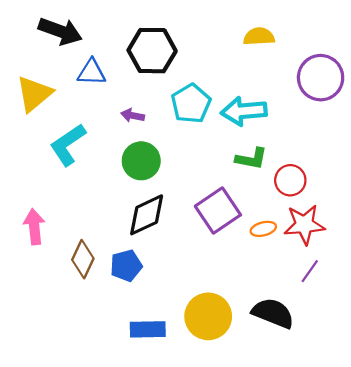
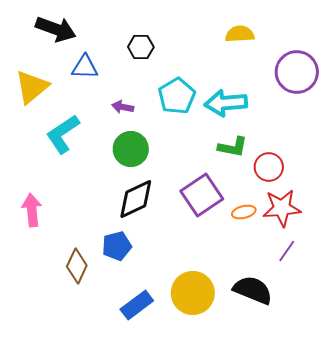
black hexagon: (152, 51) -> (141, 47), size x0.6
brown diamond: (83, 259) -> (77, 266), moved
blue rectangle: (148, 329) -> (137, 305), turned -36

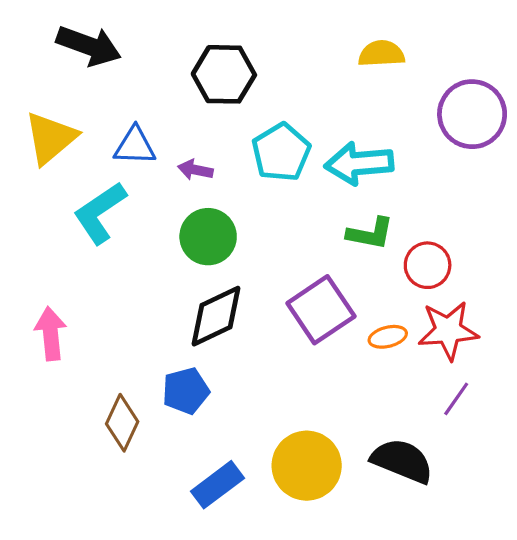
black hexagon: (141, 47) -> (224, 74), size x1.5
blue triangle: (85, 67) -> (135, 146), moved

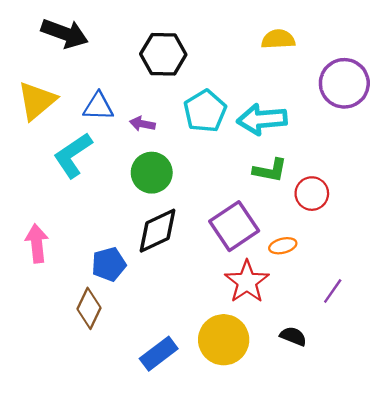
red star: (448, 330) -> (247, 282), moved, turned -30
blue pentagon: (186, 391) -> (109, 264), moved
black semicircle: (402, 461) -> (293, 336), size x0.6

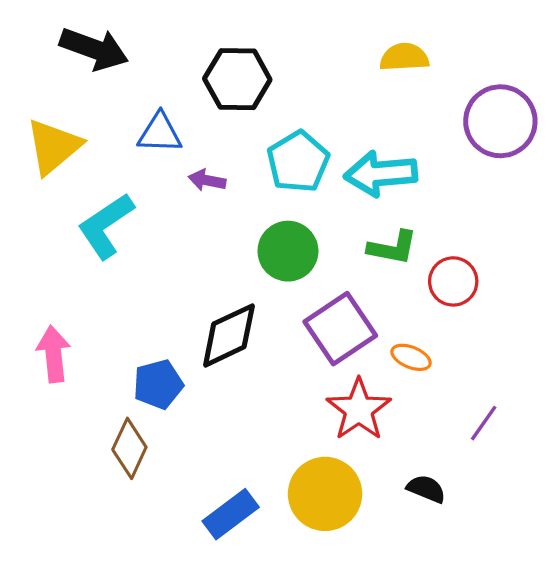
blue triangle: (98, 106) -> (160, 133), moved
green circle: (152, 173) -> (288, 251), moved
orange ellipse: (283, 246) -> (411, 357), turned 36

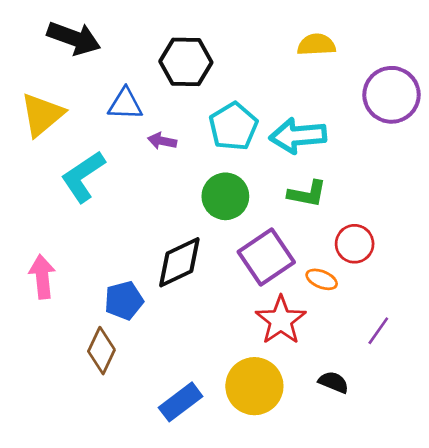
red circle: (453, 281) -> (355, 244), moved

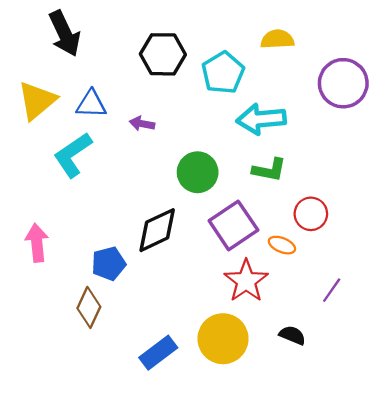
black arrow: (74, 38) -> (65, 33), turned 45
blue triangle: (125, 104) -> (91, 104), moved
cyan pentagon: (233, 126) -> (223, 73), moved

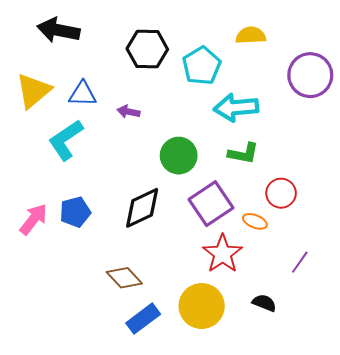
black arrow: (65, 33) -> (58, 30), turned 126
pink arrow: (37, 243) -> (33, 219), turned 44
blue pentagon: (109, 264) -> (75, 212), moved
brown diamond: (89, 307) -> (124, 278), moved, turned -68

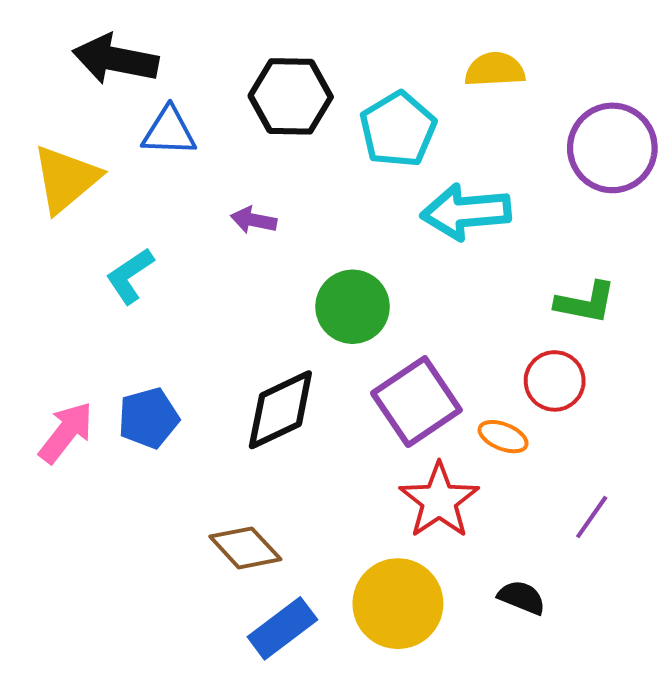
blue triangle: (83, 94) -> (169, 131), moved
cyan L-shape: (66, 140) -> (130, 276), size x0.7
green L-shape: (243, 153) -> (586, 303), moved

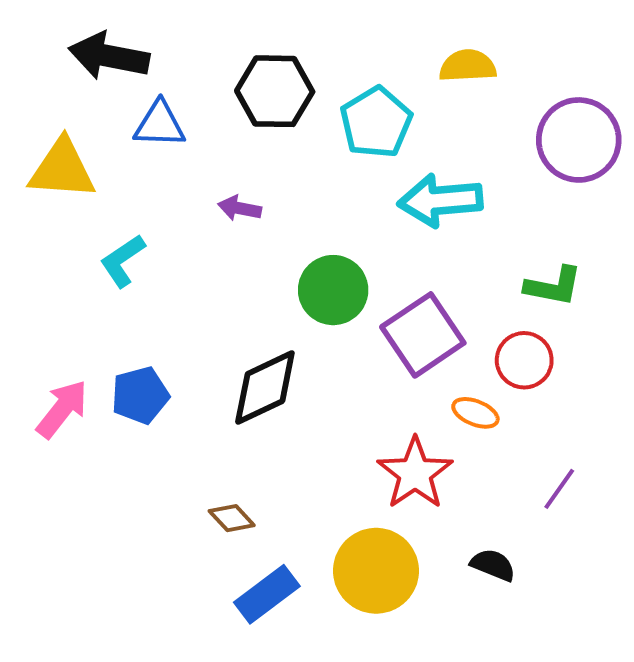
yellow triangle: (66, 179) -> (62, 169), turned 44
purple square: (416, 402) -> (423, 335), moved
brown diamond: (245, 548) -> (232, 518), size x0.7

